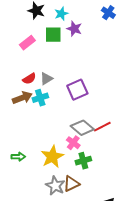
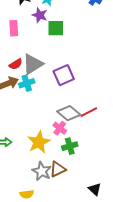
purple star: (74, 29) -> (40, 15), moved
green square: (53, 35) -> (56, 28), moved
pink rectangle: (27, 43) -> (14, 28), turned -56
gray triangle: (46, 79) -> (33, 64), size x1.6

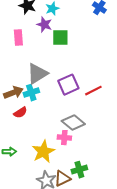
red semicircle: (16, 64) -> (20, 113), moved
red line: (89, 112) -> (93, 91), moved
pink cross: (60, 128) -> (64, 138), turned -32
green cross: (70, 146) -> (79, 170), moved

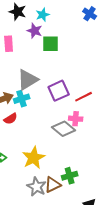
pink cross: (64, 138) -> (76, 119), moved

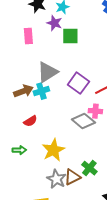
purple square: (59, 91) -> (78, 83), turned -30
red semicircle: (11, 119) -> (30, 121), moved
green cross: (70, 176) -> (89, 168), turned -35

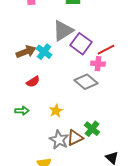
gray triangle: (47, 72) -> (63, 31), moved
cyan cross: (41, 91) -> (44, 52), turned -35
pink cross: (95, 111) -> (98, 64), moved
yellow star: (53, 150) -> (56, 111), size x0.6

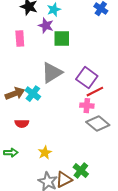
purple square: (81, 44) -> (87, 78), moved
red semicircle: (33, 82) -> (22, 124), turned 32
gray diamond: (86, 82) -> (98, 124), moved

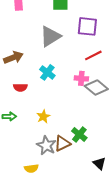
purple square: (87, 78) -> (87, 26), moved, turned -30
cyan cross: (33, 94) -> (47, 72), moved
pink cross: (87, 106) -> (81, 78), moved

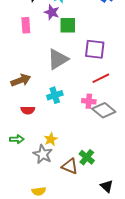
cyan cross: (47, 72) -> (55, 95), turned 35
brown triangle: (62, 143) -> (70, 166), turned 48
gray star: (46, 145) -> (43, 154), moved

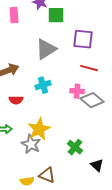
red line: (101, 78) -> (89, 68), turned 42
yellow star: (51, 139) -> (39, 129), size x1.6
brown triangle: (70, 166) -> (47, 175), moved
black triangle: (107, 186) -> (97, 165), moved

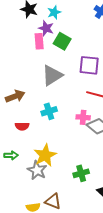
pink rectangle: (14, 15) -> (39, 41), moved
green square: (56, 15) -> (62, 41), turned 30
green cross: (75, 147) -> (81, 173), turned 35

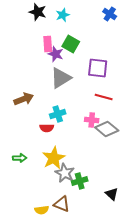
purple star: (46, 28) -> (56, 54), moved
red semicircle: (22, 126) -> (47, 128), moved
gray star: (37, 170) -> (65, 173), moved
green cross: (81, 173) -> (80, 181), moved

